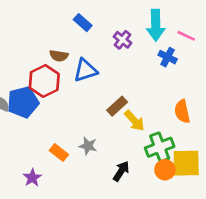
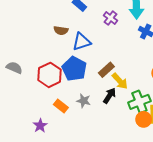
red hexagon: (44, 81) -> (49, 75), moved
blue pentagon: (23, 102) -> (74, 69), moved, turned -30
black arrow: (121, 171) -> (109, 96), moved

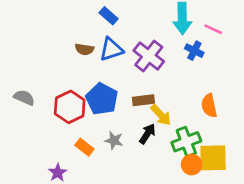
purple cross: (111, 18) -> (149, 56), moved, size x1.6
blue triangle: (82, 42) -> (111, 49), moved
brown rectangle: (106, 70) -> (143, 100), turned 35

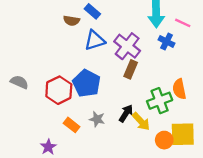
brown semicircle: (84, 49) -> (72, 21), moved
brown rectangle: (143, 100) -> (131, 69), moved, turned -60
yellow arrow: (161, 115) -> (141, 121), moved
green cross: (186, 142) -> (160, 101), moved

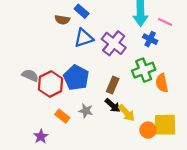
brown rectangle: (131, 69) -> (113, 85), moved
gray semicircle: (19, 82) -> (30, 75), moved
green cross: (160, 101) -> (144, 70), moved
black arrow: (126, 113) -> (113, 105), turned 98

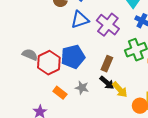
blue pentagon: (76, 78) -> (73, 57), turned 30

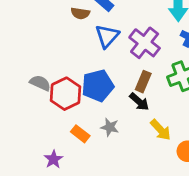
blue triangle: (80, 20) -> (107, 36), turned -30
brown rectangle: (107, 64) -> (143, 82), moved
black arrow: (107, 83) -> (139, 102), moved

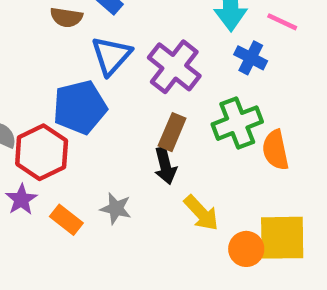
blue pentagon: (98, 86) -> (80, 107), moved
black arrow: (139, 102) -> (165, 166), turned 35
purple star: (53, 159) -> (21, 199), moved

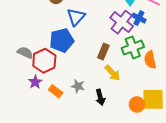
purple cross: (174, 67) -> (122, 22), moved
black arrow: (165, 166) -> (100, 97), moved
yellow arrow: (201, 213) -> (112, 73), moved

